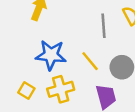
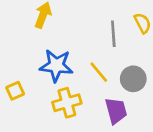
yellow square: (26, 90) -> (15, 91), moved, turned 35

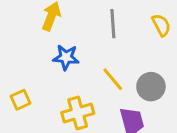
gray line: (113, 34) -> (113, 24), moved
blue star: (56, 66) -> (66, 57), moved, size x0.7

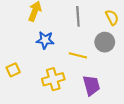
yellow line: (113, 79) -> (78, 55), turned -36
gray circle: (151, 87) -> (105, 42), moved

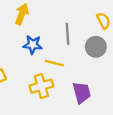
gray line: (78, 16) -> (67, 34), moved
yellow line: (78, 55) -> (54, 63), moved

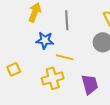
gray line: (67, 34) -> (67, 20), moved

